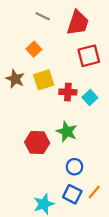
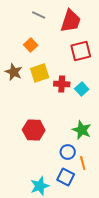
green star: (67, 132) -> (82, 130), moved
orange line: (94, 192) -> (83, 163), moved, turned -56

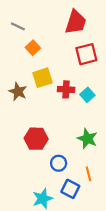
gray line: (39, 15) -> (18, 26), moved
brown star: (14, 72) -> (18, 92), moved
blue circle: (68, 152) -> (59, 163), moved

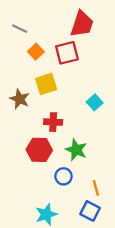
red square: (86, 54) -> (67, 53), moved
red cross: (66, 89) -> (53, 122), moved
green star: (87, 139) -> (76, 150), moved
blue square: (70, 189) -> (90, 211), moved

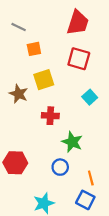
orange square: (36, 52) -> (34, 49), turned 32
red square: (67, 53) -> (79, 59), moved, turned 30
red hexagon: (39, 150) -> (15, 163), moved

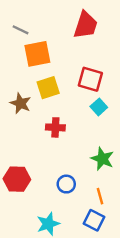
orange square: (34, 49) -> (37, 54), size x1.6
red square: (79, 59) -> (90, 79), moved
green star: (72, 142) -> (102, 159), moved

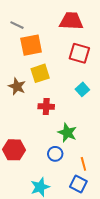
red trapezoid: (86, 25) -> (71, 21), turned -105
red square: (90, 79) -> (79, 53), moved
green star: (102, 159) -> (67, 133), moved

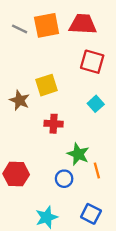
orange square: (31, 45) -> (47, 25), moved
orange line: (83, 164) -> (97, 171), moved

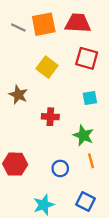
yellow square: (47, 85) -> (47, 67), moved, turned -35
cyan square: (96, 104) -> (90, 98), turned 32
green star: (78, 154) -> (83, 135), moved

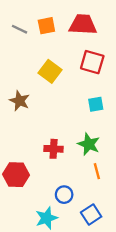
orange square: (44, 24) -> (46, 26), size x0.7
red cross: (50, 117) -> (54, 149), moved
blue circle: (60, 168) -> (64, 195), moved
blue square: (86, 201) -> (91, 215), turned 30

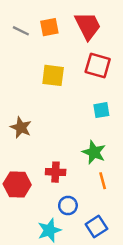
red trapezoid: (83, 25) -> (88, 26), turned 60
yellow square: (50, 71) -> (53, 75), turned -30
brown star: (20, 101) -> (21, 127), moved
red cross: (54, 149) -> (56, 172), moved

